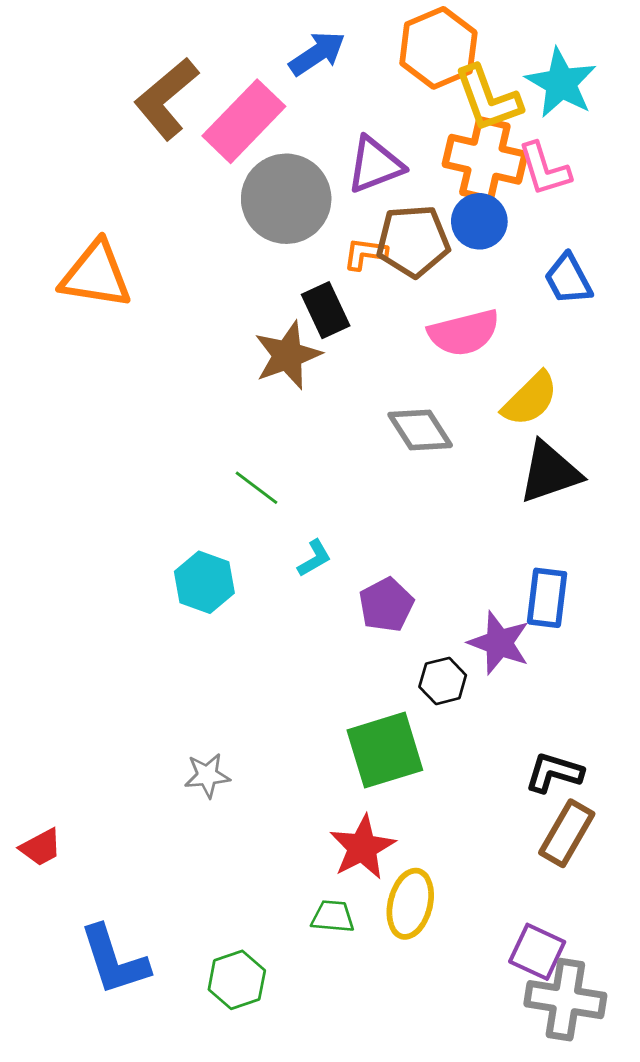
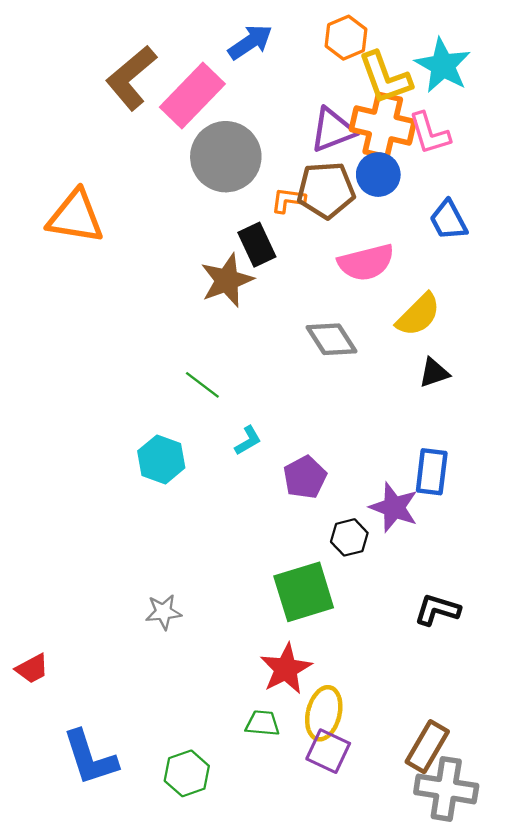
orange hexagon: (438, 48) -> (346, 38), size x0.7
purple triangle: (375, 165) -> (333, 130), moved
black triangle: (550, 472) -> (434, 373), size x0.6
brown rectangle: (567, 833) -> (427, 747), moved
purple square: (537, 952) -> (328, 751), moved

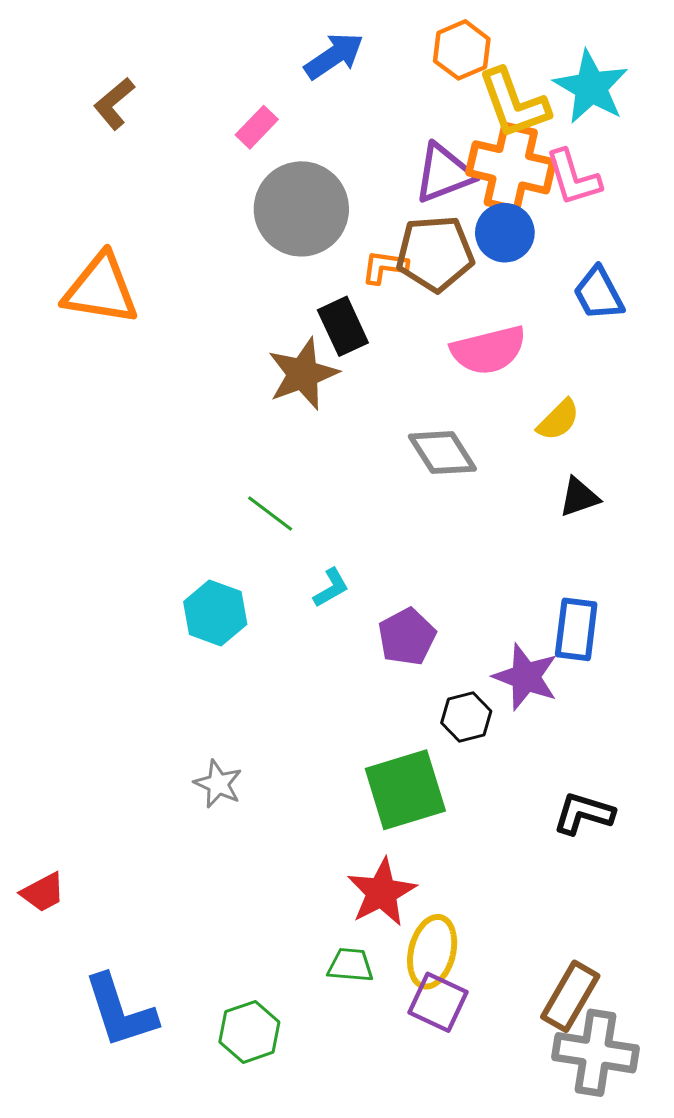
brown L-shape: (131, 78) -> (114, 103), moved, size x0.6
pink rectangle: (192, 95) -> (257, 127), size x0.5
yellow semicircle: (418, 315) -> (558, 420), size x0.7
gray star: (163, 612) -> (218, 784), moved, turned 30

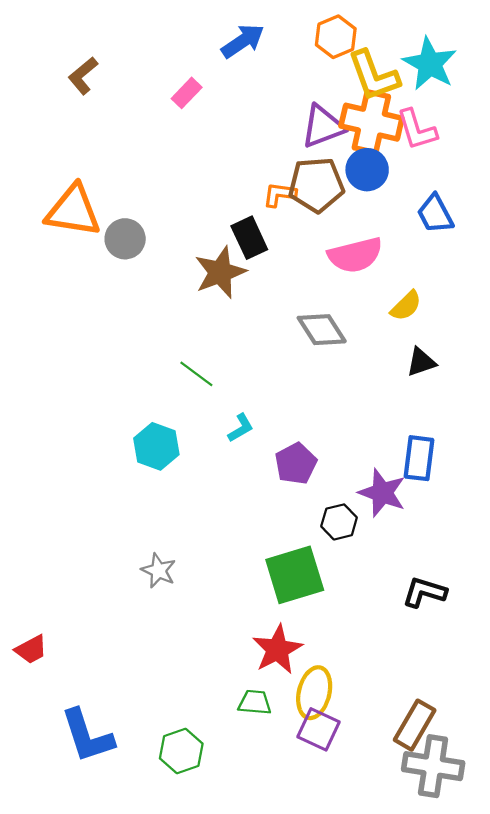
gray circle: (301, 209) -> (125, 239), moved, size x0.6

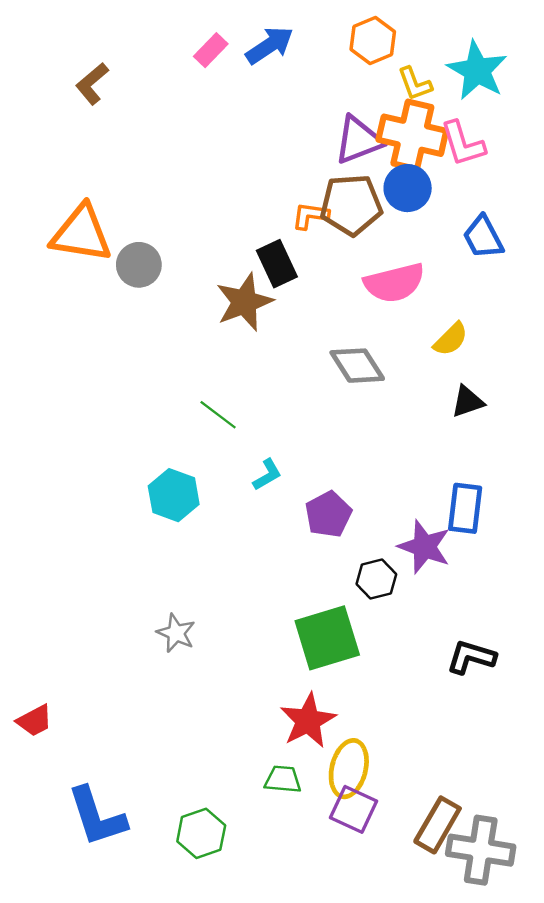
yellow L-shape: (374, 76) -> (415, 84), size x0.6
pink rectangle: (187, 93) -> (211, 50), moved
brown rectangle: (415, 725) -> (438, 825), moved

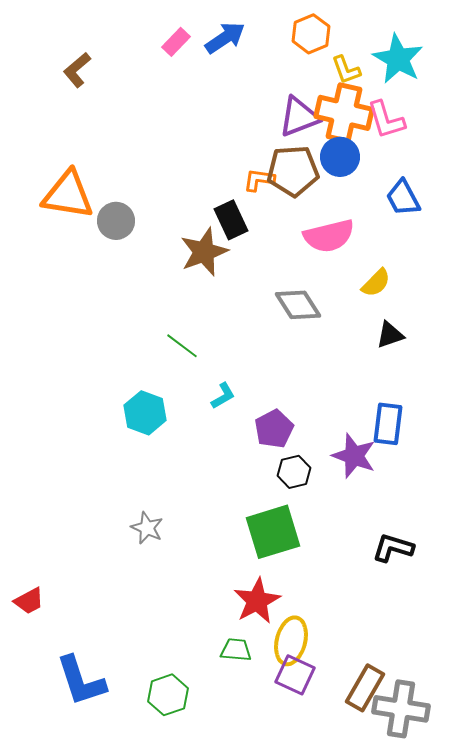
black hexagon: (376, 579) -> (294, 472), moved

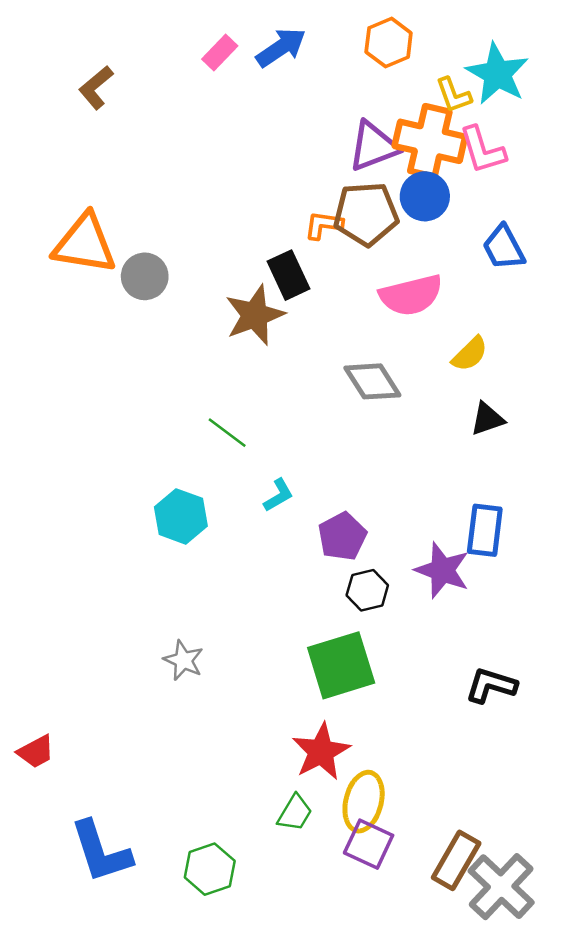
yellow L-shape: (346, 70) -> (454, 95), moved
green trapezoid: (236, 650) -> (295, 813), turned 116
gray cross: (401, 709) -> (501, 887), turned 34

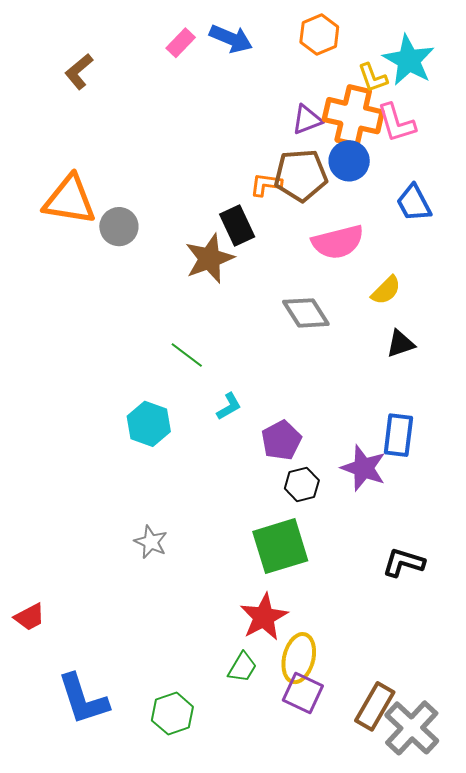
blue arrow: (281, 47) -> (231, 39), turned 57
purple triangle: (374, 146) -> (307, 120), size x0.7

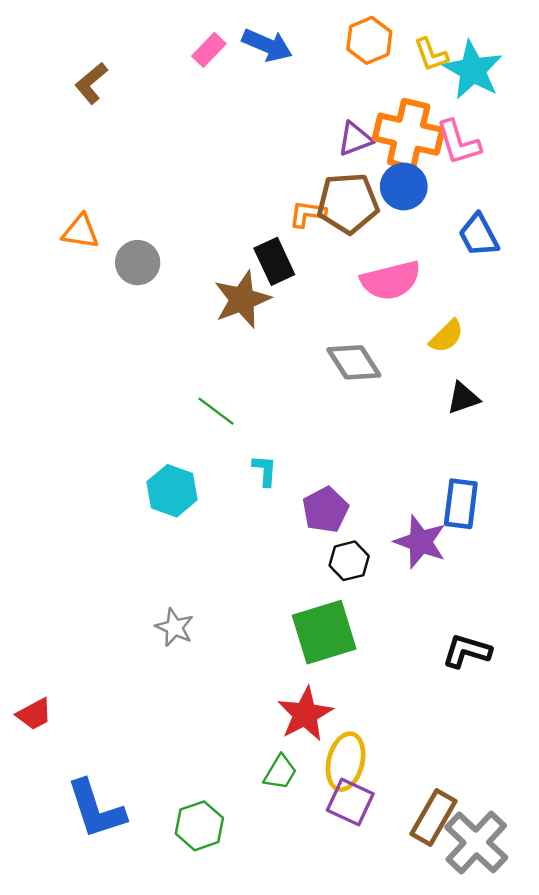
yellow L-shape: (373, 78) -> (431, 55), moved
orange triangle: (70, 200) -> (81, 232), size x0.6
cyan L-shape: (229, 406) -> (265, 471), turned -56

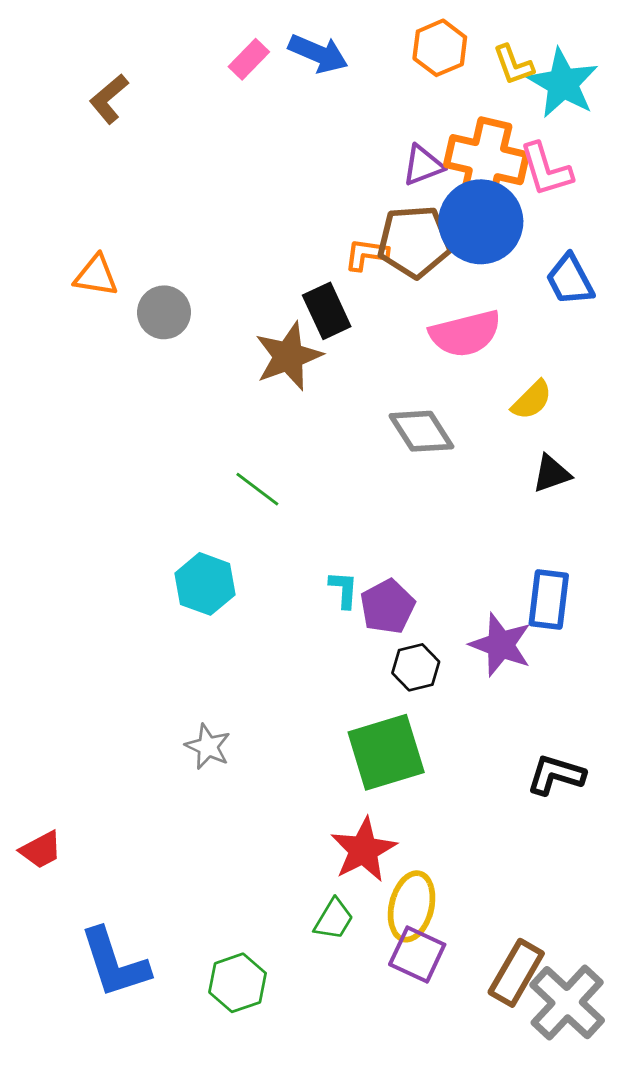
blue circle: (404, 187) -> (481, 222), size x1.5
cyan L-shape: (265, 471) -> (344, 590), moved

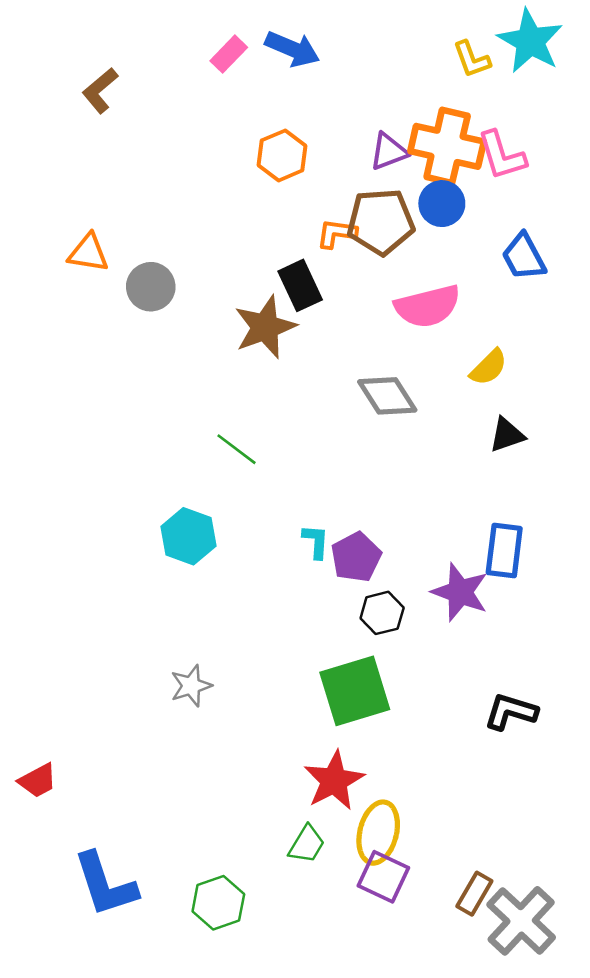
orange hexagon: (440, 48) -> (282, 155), moved
cyan star: (563, 83) -> (530, 41), moved
blue circle: (481, 222) -> (442, 204), size x0.6
gray star: (208, 747) -> (191, 686), turned 30
brown rectangle: (516, 973) -> (474, 894), size x0.7

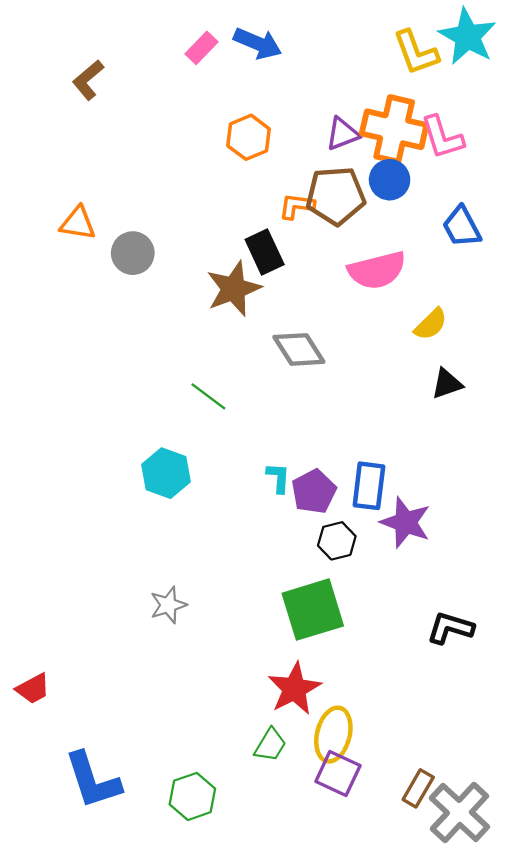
yellow L-shape: (472, 59) -> (416, 52), size x1.4
gray diamond: (387, 396) -> (299, 349), moved
blue rectangle: (504, 551) -> (369, 486), moved

